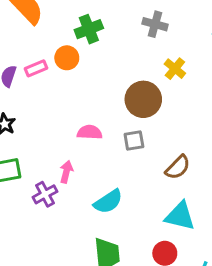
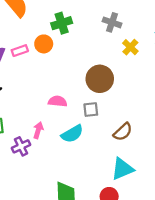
yellow cross: (175, 69) -> (130, 47), moved
cyan semicircle: (108, 202) -> (72, 134), moved
cyan triangle: (180, 216) -> (122, 169), turned -40

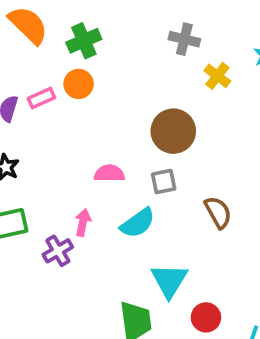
green cross: (62, 23) -> (84, 41), moved
brown semicircle: (123, 132) -> (218, 212), turned -72
cyan triangle: (122, 169) -> (169, 280), moved, turned -30

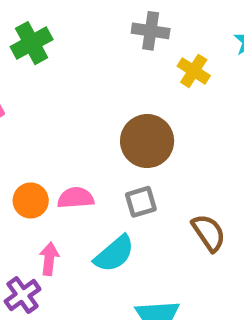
orange circle: (79, 84) -> (31, 201), moved

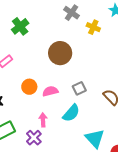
gray cross: (151, 31) -> (72, 13), turned 35
brown circle: (147, 141) -> (60, 53), moved
orange circle: (31, 201) -> (29, 87), moved

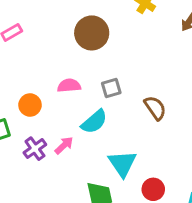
orange circle: (29, 87) -> (30, 105), moved
pink arrow: (43, 120) -> (64, 145), moved, turned 40

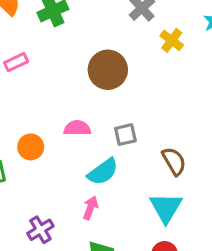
pink arrow: (64, 145) -> (90, 208), moved, turned -30
purple cross: (35, 149) -> (40, 230), moved
cyan triangle: (122, 164) -> (166, 208), moved

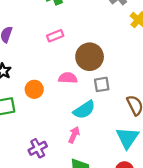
pink rectangle: (16, 62) -> (55, 36), moved
brown circle: (108, 70) -> (90, 57), moved

